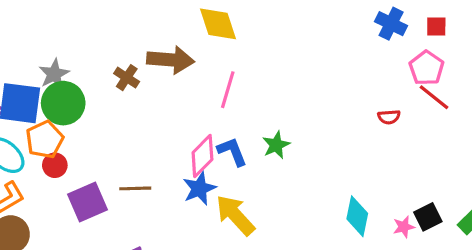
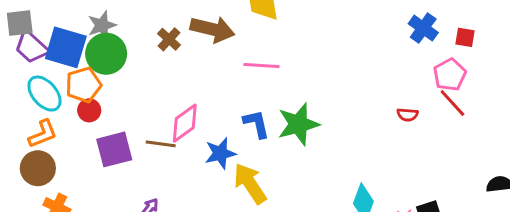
pink line: (228, 90) -> (261, 66), turned 68
green star: (276, 145) -> (298, 124), size x1.6
pink diamond: (202, 156) -> (185, 123), moved

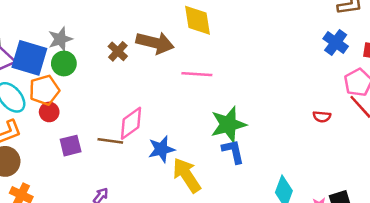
green circle: (106, 54) -> (64, 63), size x0.7
blue L-shape: (256, 124) -> (233, 151), moved
purple square: (114, 149) -> (71, 146), size x0.7

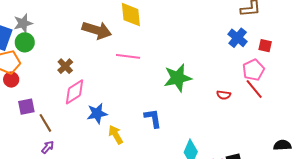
brown cross: (118, 51) -> (65, 66), moved
green star: (228, 124) -> (178, 78), moved
brown line: (110, 141) -> (45, 123), moved, turned 48
yellow arrow: (187, 175) -> (116, 135), size x0.7

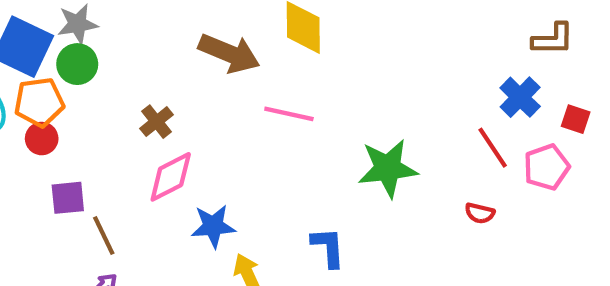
red line: (254, 89) -> (493, 148), moved

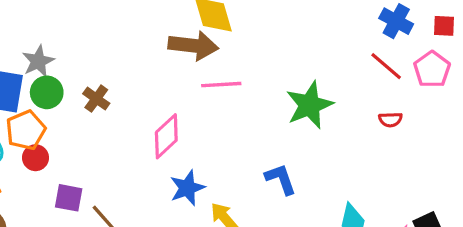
brown arrow: (229, 53) -> (193, 46), moved
brown cross: (157, 122) -> (96, 99), moved
pink diamond: (171, 177) -> (166, 136), moved
purple square: (68, 198) -> (69, 198), turned 32

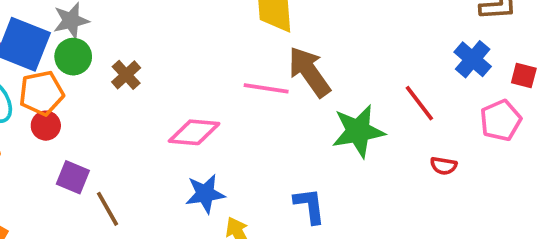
brown arrow: (193, 46) -> (309, 72), moved, turned -144
red line: (386, 66) -> (419, 103), moved
pink diamond: (166, 136) -> (194, 132), turned 36

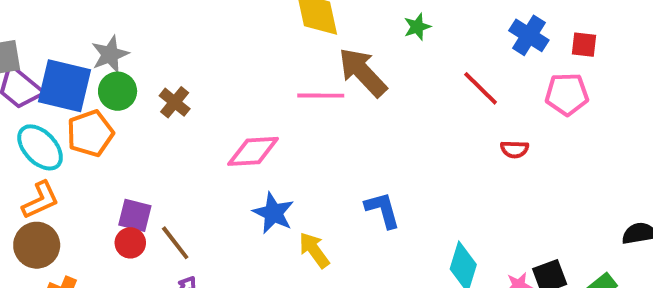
pink pentagon: (501, 120) -> (567, 94), turned 30
red circle: (46, 126) -> (130, 243), moved
green star: (358, 131) -> (417, 27), moved, size x0.5
blue star: (205, 194) -> (273, 213), turned -30

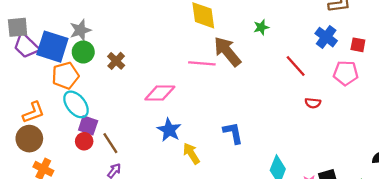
cyan ellipse: (40, 147) -> (76, 104), moved

